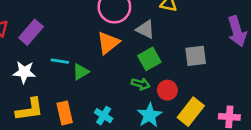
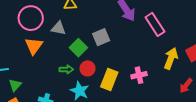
green square: (149, 59) -> (78, 48), moved
green triangle: (81, 72) -> (15, 85), moved

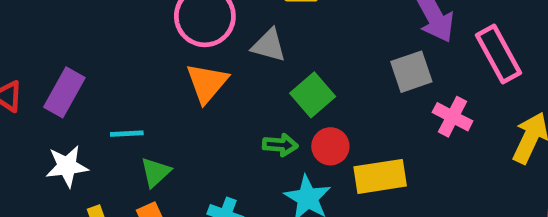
gray square: (101, 37) -> (411, 72), moved
pink cross: (139, 75) -> (453, 117), moved, turned 35
yellow rectangle: (109, 79) -> (380, 176), turned 55

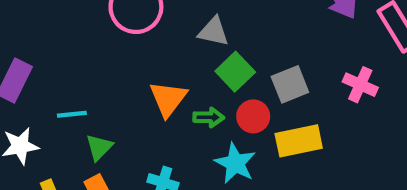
gray triangle: (269, 45) -> (213, 32), moved
gray square: (411, 72) -> (290, 84), moved
orange triangle: (207, 83) -> (168, 99), moved

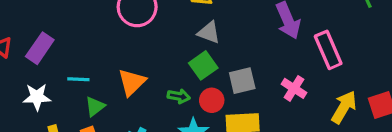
gray triangle: (213, 32) -> (209, 32), moved
orange triangle: (168, 99) -> (132, 82), moved

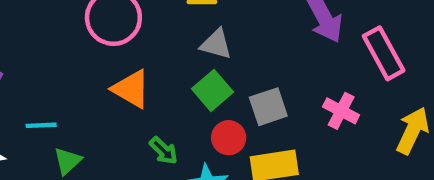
orange triangle: (132, 82) -> (131, 89), moved, turned -40
green arrow: (179, 96) -> (164, 151), moved, turned 40

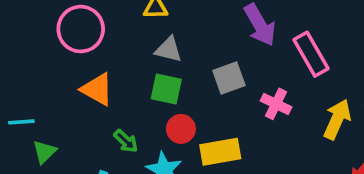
green square: (212, 90) -> (166, 89), turned -36
gray square: (268, 107) -> (229, 78), moved

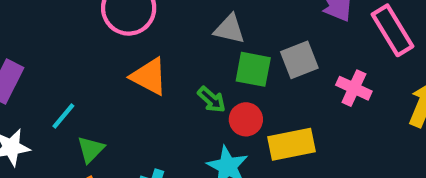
green square: (166, 89) -> (253, 69), moved
cyan line: (21, 122) -> (63, 116), turned -45
green arrow: (126, 141) -> (212, 100), moved

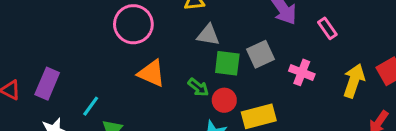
pink rectangle: (392, 30) -> (327, 28), size x0.6

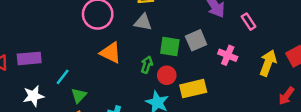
gray triangle: (208, 35) -> (143, 22), moved
purple rectangle: (47, 84) -> (29, 58), turned 60
green arrow: (198, 87) -> (147, 65), turned -112

